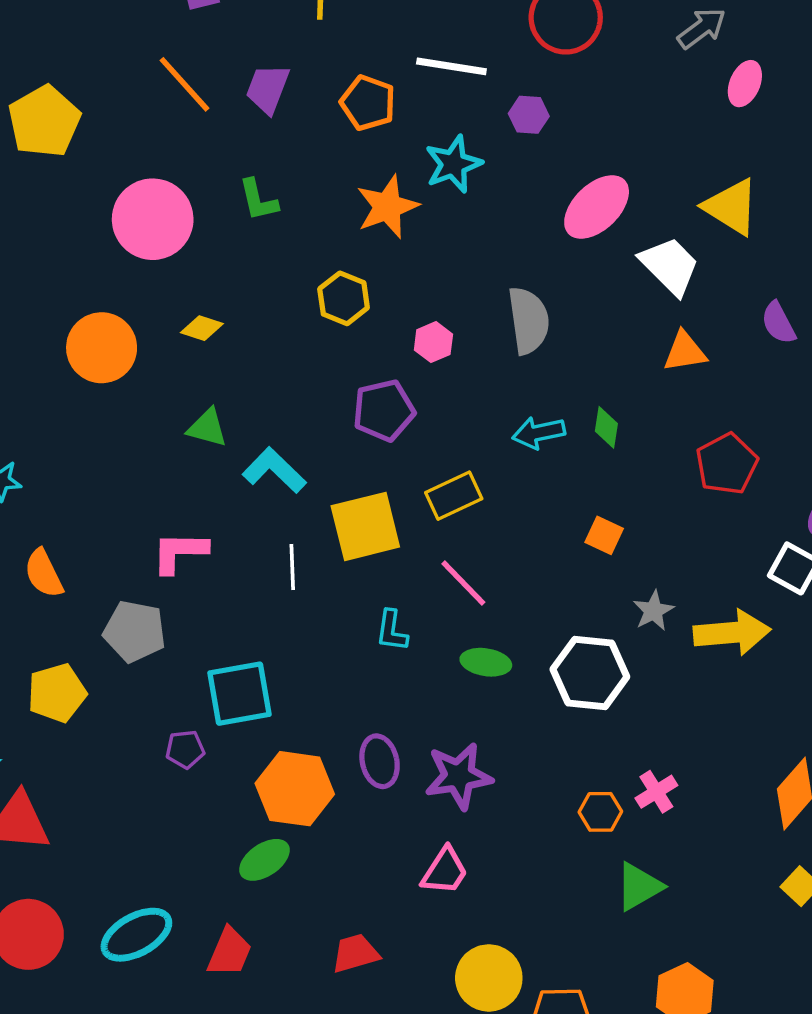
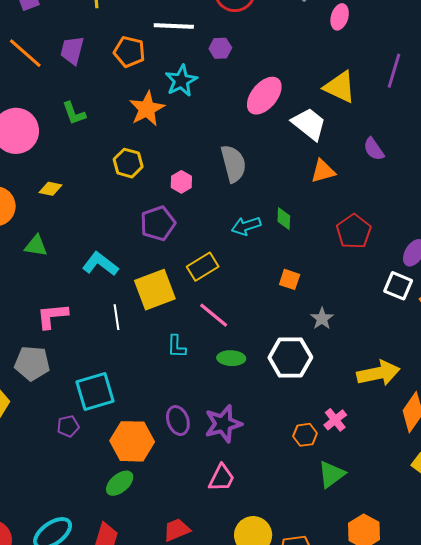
green triangle: (207, 428) -> (36, 246), moved
yellow arrow: (732, 633) -> (378, 373), moved

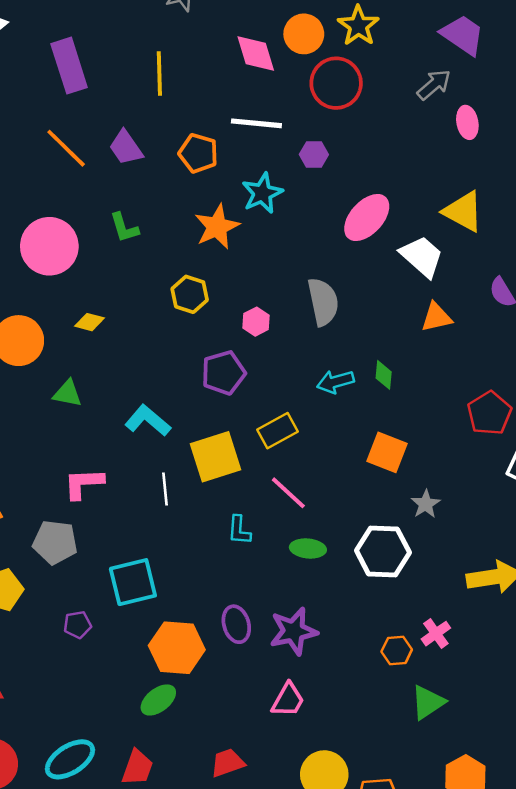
pink ellipse: (340, 17) -> (467, 122), turned -30
purple trapezoid: (72, 50) -> (126, 148), turned -52
red pentagon: (354, 231) -> (489, 413), moved
orange square: (290, 279) -> (387, 452), size x1.5
purple pentagon: (68, 426) -> (77, 625), moved

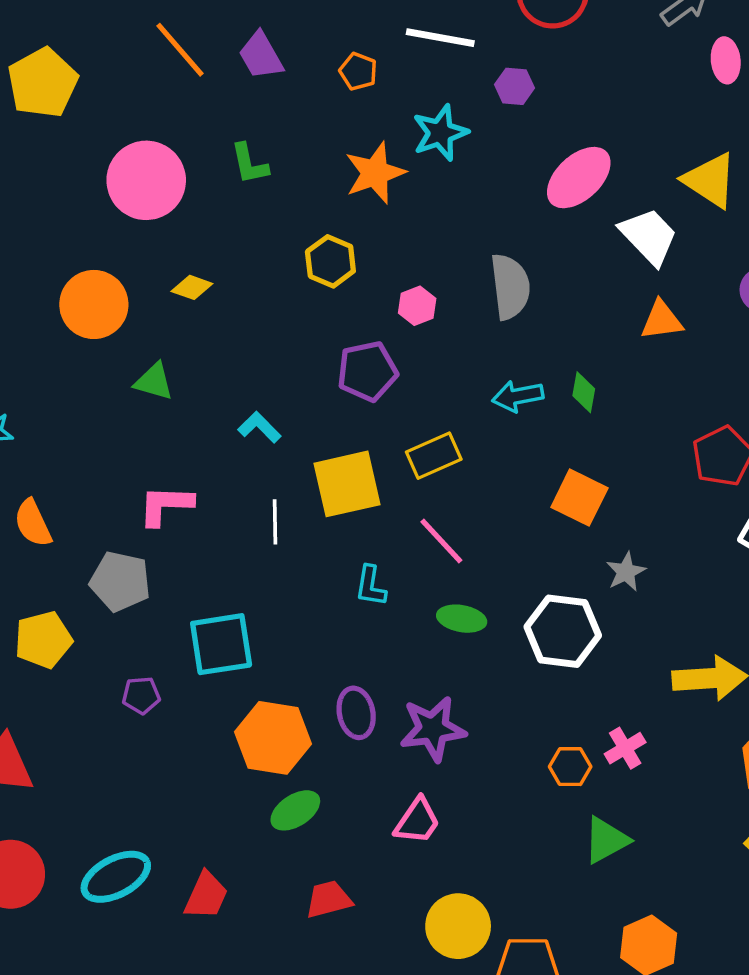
orange pentagon: (198, 153) -> (358, 71), size x0.7
cyan L-shape: (148, 421) -> (259, 427), size x0.7
green ellipse: (158, 700) -> (295, 810), moved

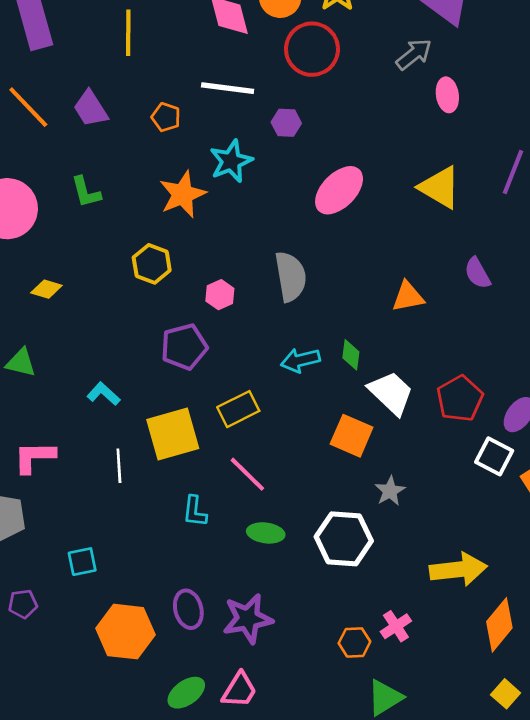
white trapezoid: (649, 236) -> (391, 393), moved
cyan square: (221, 644) -> (82, 562), size x0.6
green ellipse: (295, 810) -> (186, 693), moved

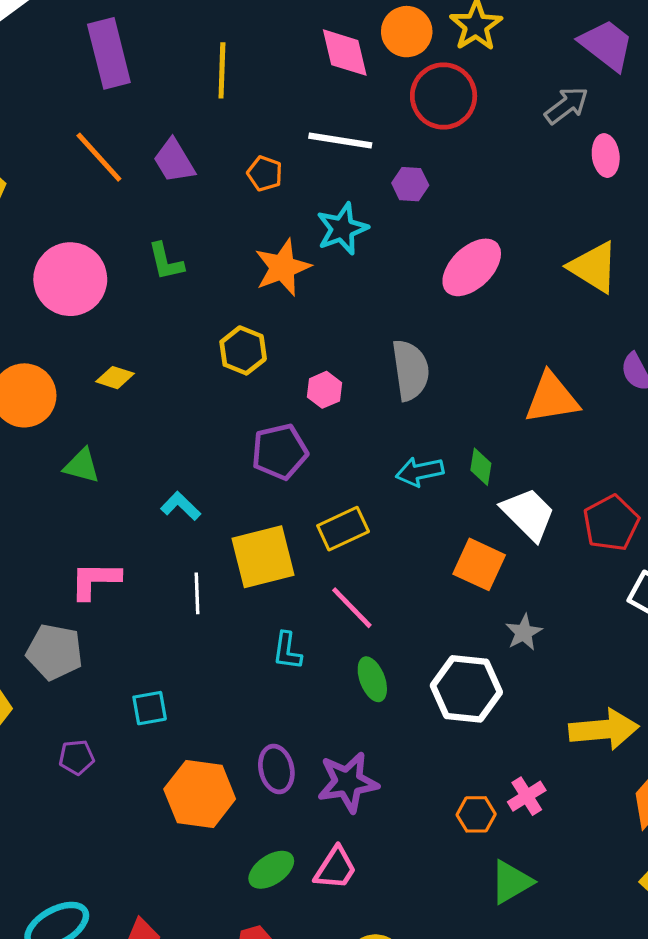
orange triangle: (408, 297) -> (552, 398), size x1.4
green ellipse: (266, 533) -> (372, 679), turned 60

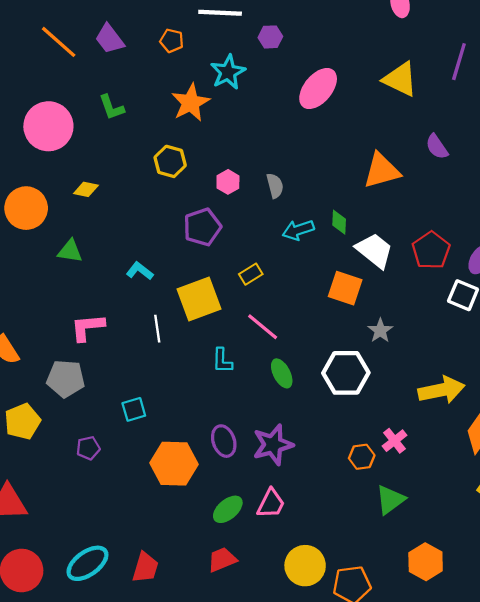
gray semicircle: (410, 370) -> (275, 186), moved, size x0.6
yellow rectangle: (343, 529) -> (251, 274), size x0.7

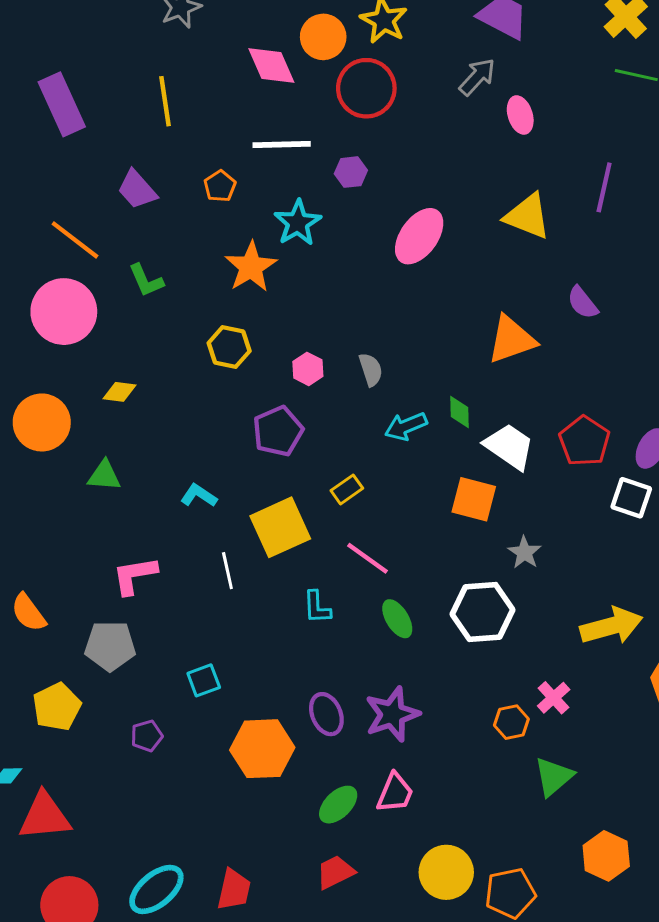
orange pentagon: (172, 41) -> (220, 186), turned 30
orange line: (59, 42) -> (75, 240), moved

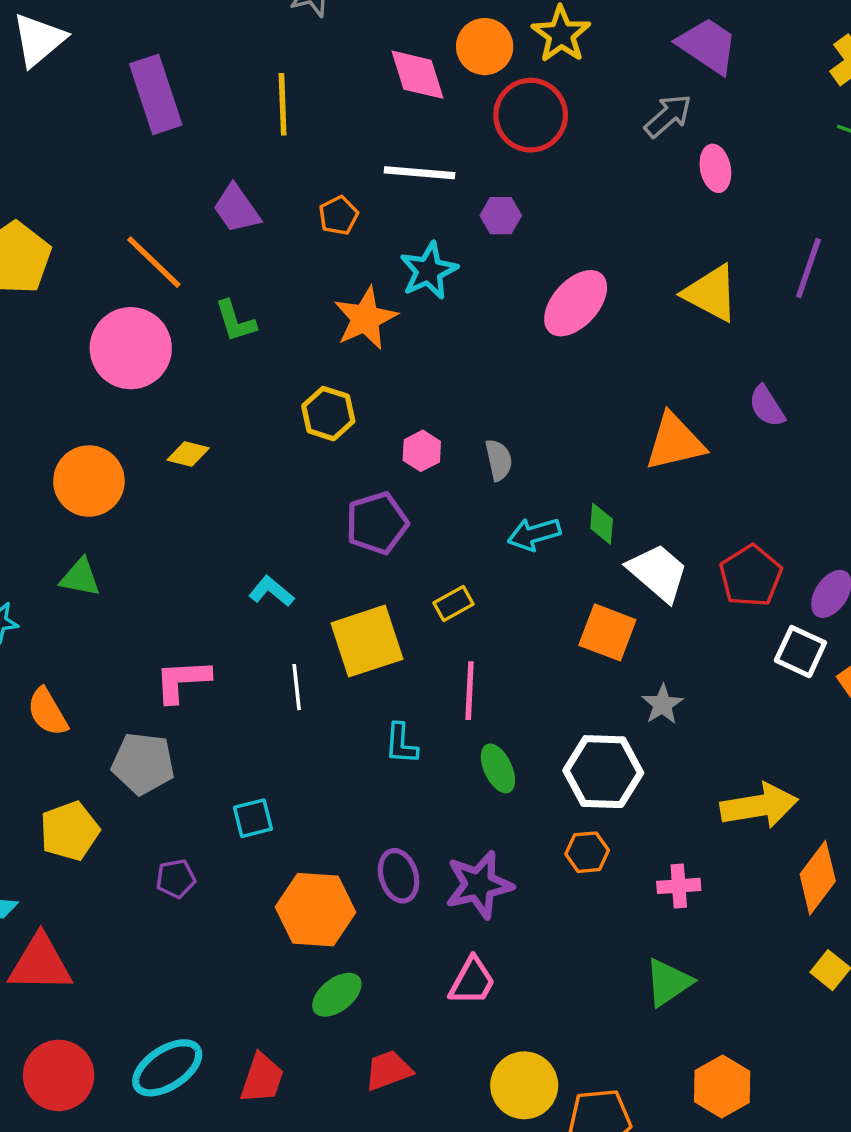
green triangle: (104, 476) -> (80, 577), moved
pink line: (368, 558) -> (470, 691), turned 51
pink cross: (554, 698) -> (679, 886), turned 32
orange hexagon: (511, 722) -> (587, 852), moved
green ellipse: (338, 805) -> (337, 995), moved

